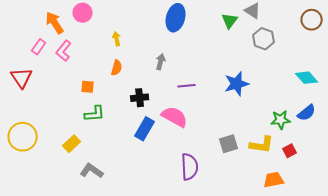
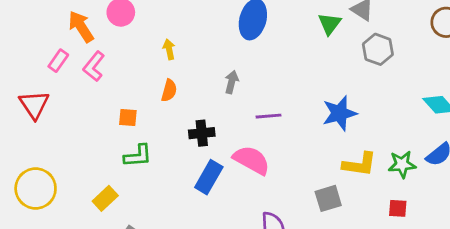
yellow L-shape: (262, 145) -> (359, 164), moved
red square: (290, 151) -> (398, 208), moved, turned 32

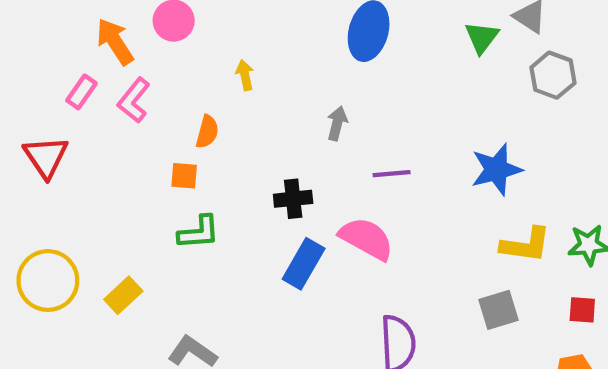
orange semicircle: (169, 90) -> (207, 132), moved
yellow rectangle: (105, 198) -> (123, 295), moved
gray square: (328, 198) -> (498, 310), moved

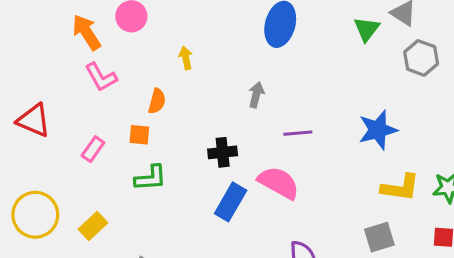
pink rectangle: (81, 92) -> (93, 149), moved
pink L-shape: (134, 100) -> (101, 77), turned -68
red triangle: (46, 157) -> (34, 120), turned -33

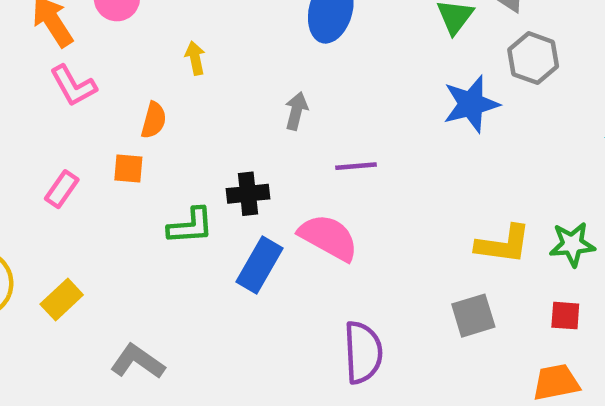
blue star: (378, 130) -> (471, 104), moved
green L-shape: (151, 178) -> (190, 226), moved

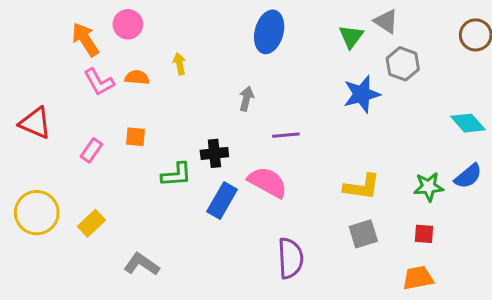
orange semicircle: (154, 120) -> (137, 77), moved, turned -100
yellow L-shape: (503, 244) -> (362, 187), moved

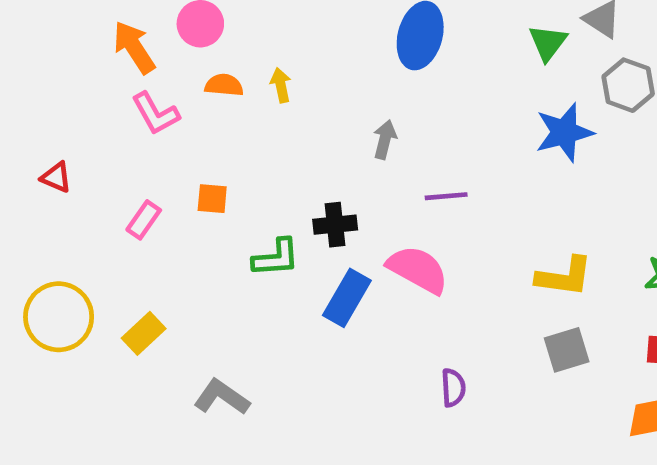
orange semicircle: (137, 77) -> (224, 85), moved
red triangle: (35, 123) -> (56, 177), size x0.6
purple semicircle: (290, 258) -> (453, 388), size x0.6

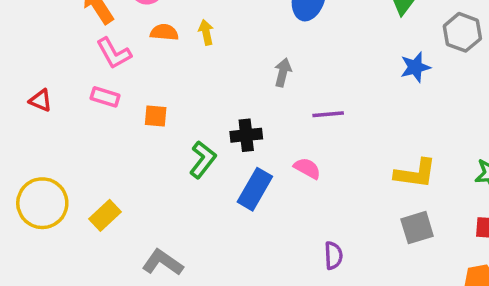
blue star: (564, 132) -> (415, 67), size x0.7
pink rectangle: (144, 220) -> (105, 97), moved, turned 72
green L-shape: (276, 258) -> (203, 160), turned -48
pink semicircle: (418, 270) -> (307, 168), size x0.6

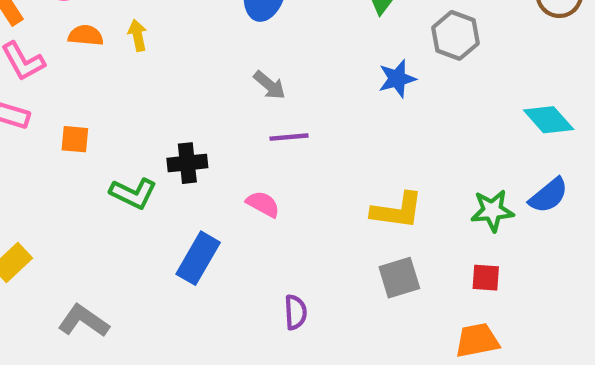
gray arrow: (283, 72) -> (270, 85), moved, turned 116
green L-shape: (203, 160) -> (133, 193), turned 78
blue rectangle: (255, 189) -> (198, 258), moved

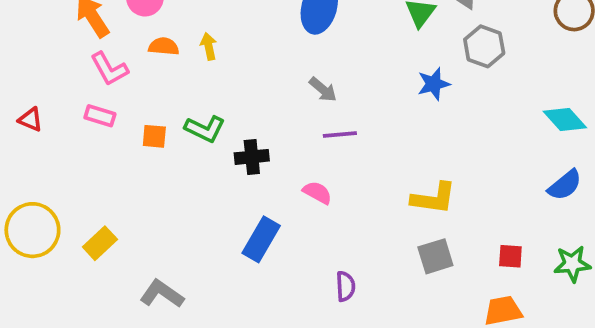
green L-shape: (133, 193) -> (205, 129), moved
green star: (492, 211) -> (572, 264), moved

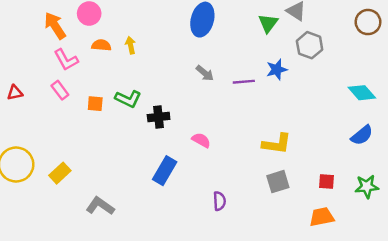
pink rectangle: (100, 116) -> (60, 90), turned 36
red triangle: (31, 119) -> (15, 93), turned -35
purple line: (340, 134) -> (244, 82), moved

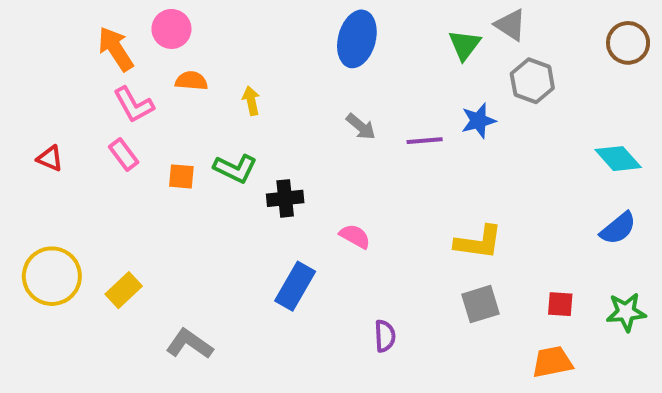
yellow arrow: (131, 45) -> (251, 101), moved
red triangle: (15, 93) -> (50, 159), turned 35

